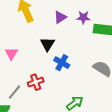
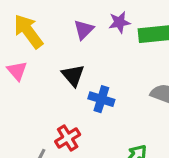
pink triangle: (11, 54) -> (17, 71), moved

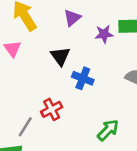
purple star: (119, 22) -> (104, 34), moved

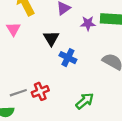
red cross: (52, 109) -> (40, 91), moved
gray line: (25, 127) -> (18, 93), turned 35

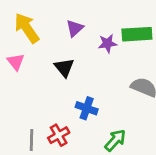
blue cross: (68, 58) -> (87, 108), moved
gray line: (18, 93) -> (32, 140), turned -63

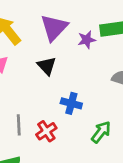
purple triangle: (75, 28) -> (54, 27), size x1.6
gray line: (32, 140) -> (19, 125), moved

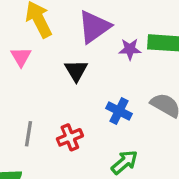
blue cross: (71, 103) -> (119, 111), moved
red cross: (46, 131) -> (70, 137), moved

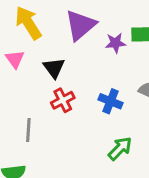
black triangle: (76, 71) -> (54, 68), moved
red cross: (70, 137) -> (63, 100), moved

